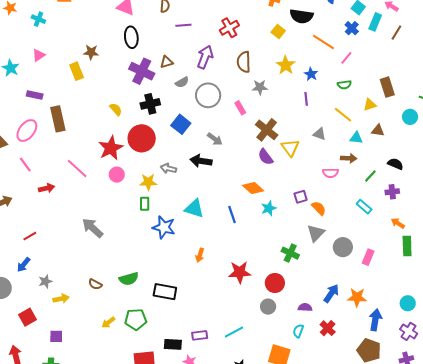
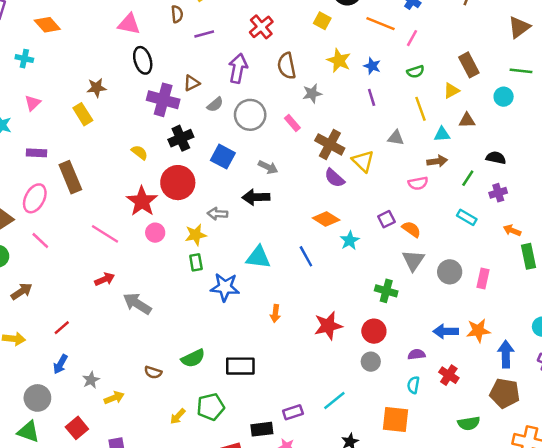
yellow line: (343, 115) -> (421, 109), turned 42
red arrow: (46, 188) -> (105, 279), moved
blue arrow: (331, 293) -> (446, 331), turned -114

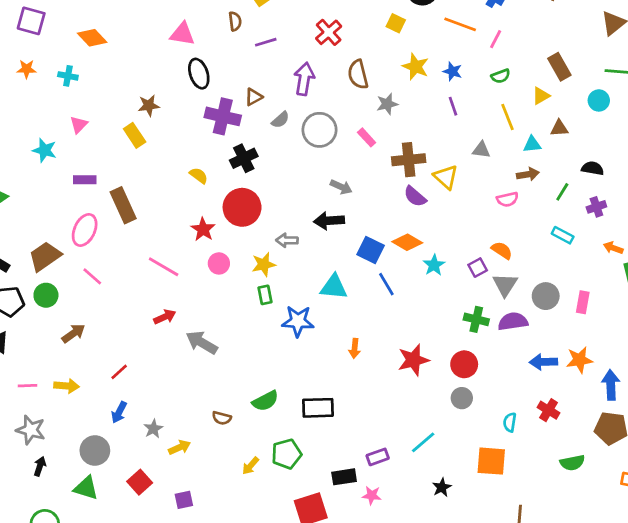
brown cross: (330, 144) -> (409, 160), turned -32
blue square: (223, 157) -> (371, 250), moved
red star: (142, 201) -> (203, 229), size x0.7
purple square: (386, 219) -> (478, 268), moved
purple semicircle: (417, 354) -> (513, 321), moved, size x1.5

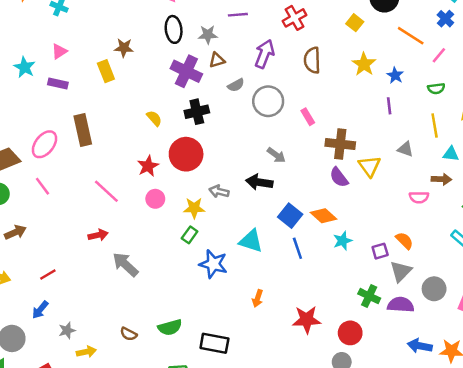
gray star: (387, 104) -> (208, 35), moved
purple rectangle: (85, 180) -> (58, 83), moved
green rectangle: (265, 295) -> (190, 235), turned 35

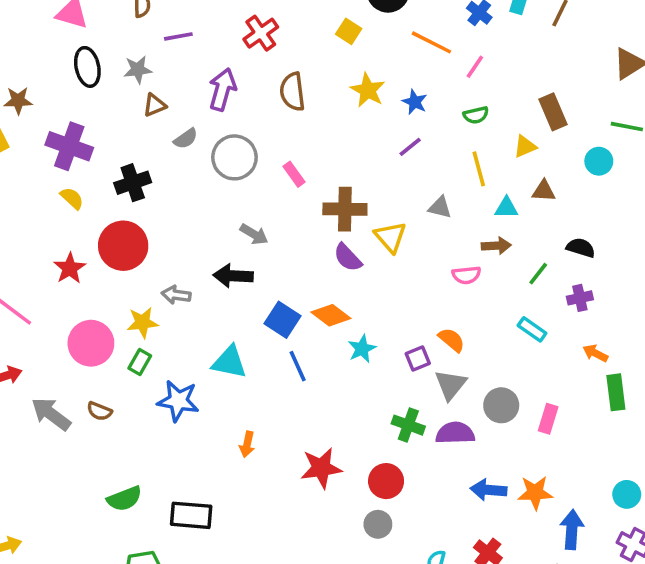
purple cross: (186, 71) -> (69, 146), moved
purple line: (389, 106) -> (410, 147), turned 63
pink circle: (155, 199) -> (91, 343), moved, size x1.6
brown semicircle: (129, 334) -> (99, 411), moved

